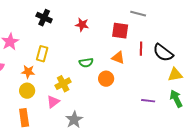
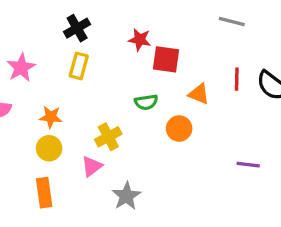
black cross: (44, 18) -> (77, 28), turned 35
red square: (120, 31) -> (166, 59), moved
yellow rectangle: (42, 54) -> (79, 66), moved

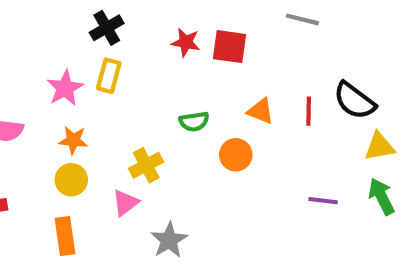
red square: (166, 59) -> (230, 47), moved
pink star: (21, 68) -> (65, 88), moved
red line: (237, 79) -> (309, 111), moved

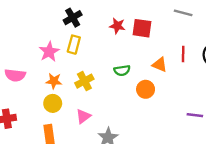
red line: (309, 111) -> (183, 54), moved
yellow cross: (146, 165) -> (84, 81), moved

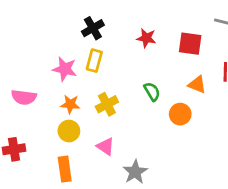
red square: (142, 28) -> (190, 44), moved
pink star: (49, 52) -> (65, 69), turned -30
green semicircle: (122, 70) -> (152, 92), turned -112
pink triangle: (83, 116) -> (106, 146), turned -49

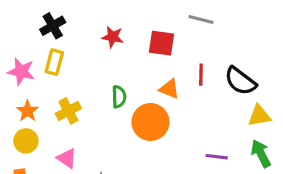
green semicircle: (152, 92) -> (119, 97), turned 30
orange star: (70, 104) -> (27, 111), turned 30
orange circle: (180, 114) -> (150, 122), size x1.5

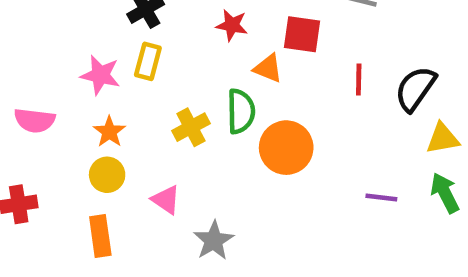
black semicircle: (240, 81) -> (415, 89), turned 88
orange triangle: (169, 89) -> (268, 68), moved
green semicircle: (119, 97) -> (241, 111), size x1.4
yellow cross: (68, 111) -> (191, 127), moved

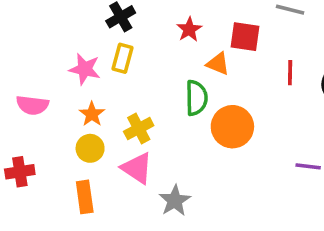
red star: (232, 25) -> (189, 29), turned 30
yellow cross: (191, 127) -> (139, 129), moved
pink triangle: (166, 200) -> (137, 168), size x1.4

